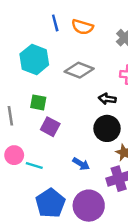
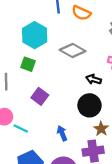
green square: (38, 102) -> (28, 64), moved
blue arrow: (81, 164) -> (62, 133), turned -152

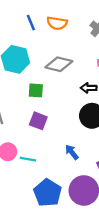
green square: (28, 64) -> (36, 90), moved

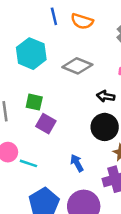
green square: (36, 90) -> (34, 102), moved

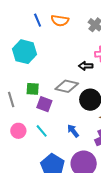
gray diamond: (77, 66) -> (67, 86), moved
black arrow: (106, 96) -> (86, 66), moved
cyan line: (28, 163) -> (42, 131), moved, turned 40

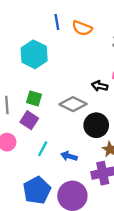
purple square: (44, 104) -> (29, 120), moved
cyan line: (42, 131) -> (43, 149), moved, turned 56
blue arrow: (73, 131) -> (69, 156), turned -48

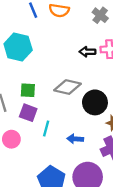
black arrow: (100, 86) -> (87, 52), moved
cyan line: (43, 149) -> (46, 129), moved

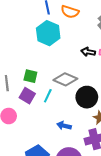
cyan hexagon: (18, 47) -> (48, 33), moved
cyan line: (46, 129) -> (48, 96), moved

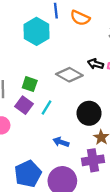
cyan hexagon: (48, 33) -> (37, 31), moved
gray diamond: (65, 79) -> (69, 75), moved

